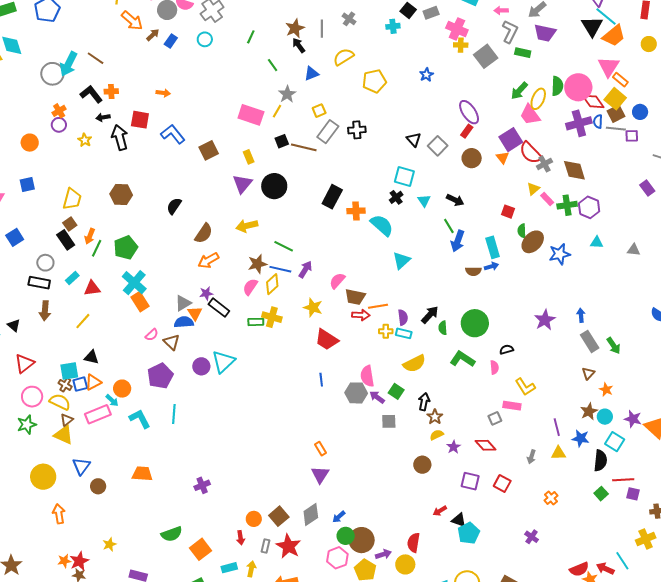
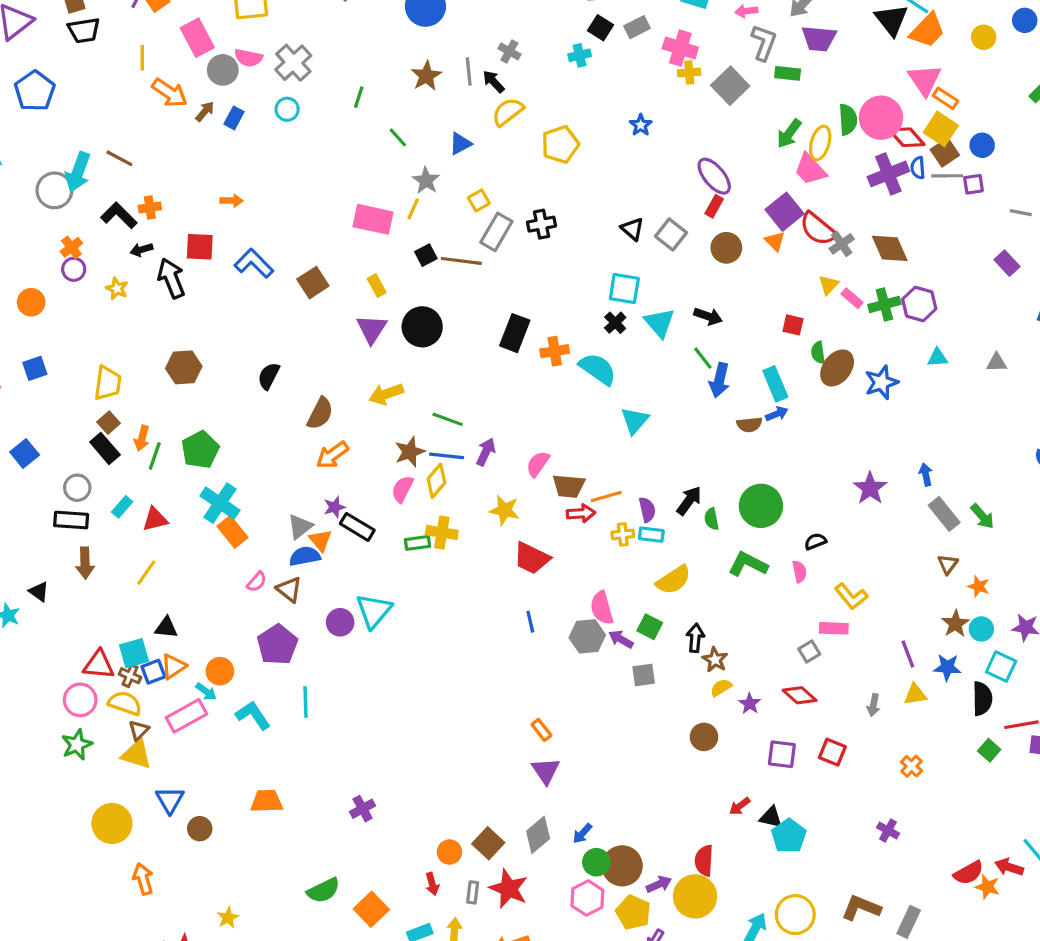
black arrow: (299, 45) -> (494, 82), moved
cyan triangle: (424, 201) -> (660, 323), size x1.5
red triangle: (24, 363) -> (99, 665), moved, turned 50
yellow circle: (405, 564) -> (695, 896), size x1.4

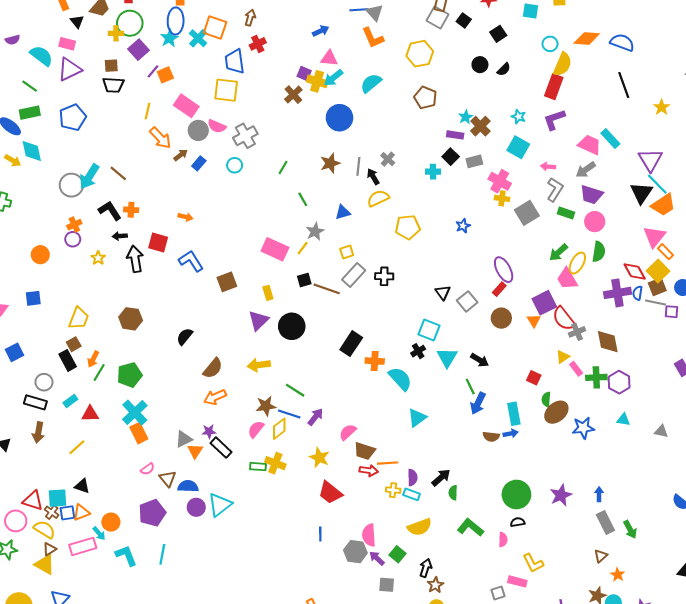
pink rectangle: (197, 38) -> (186, 106), turned -40
pink circle: (881, 118) -> (595, 222), moved, size x0.7
green circle: (761, 506) -> (516, 494), moved
blue semicircle: (305, 556) -> (188, 486), moved

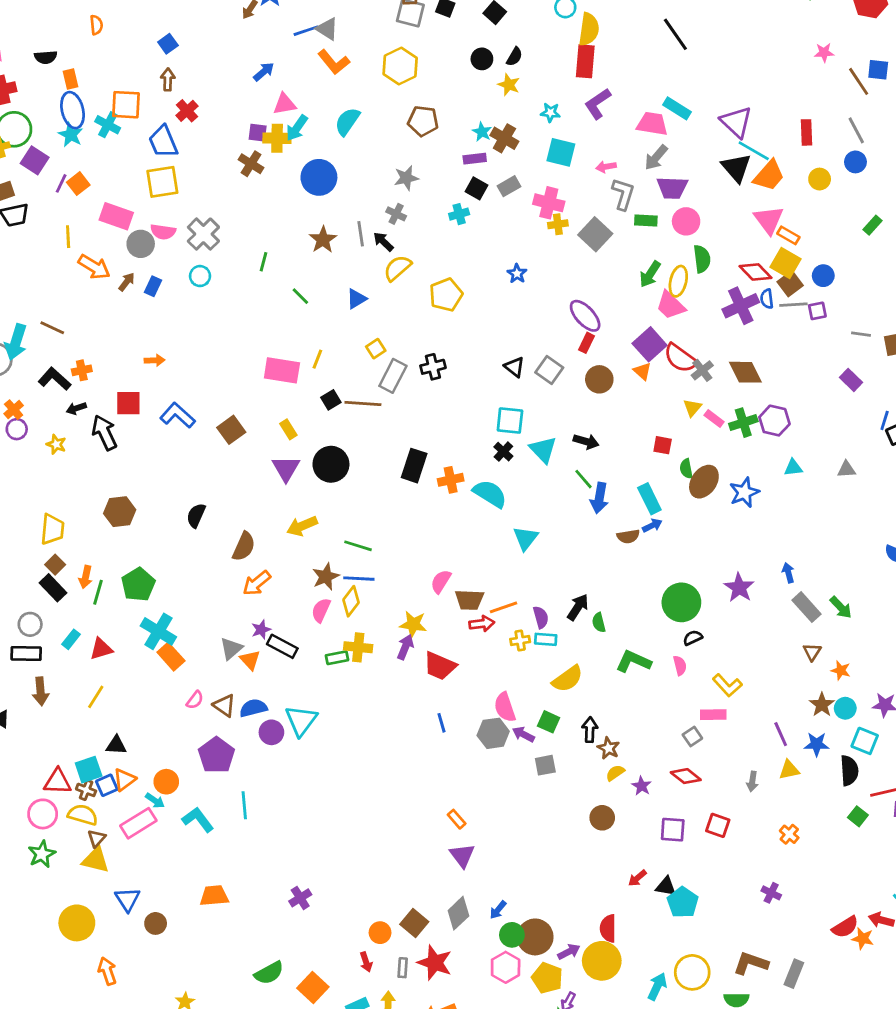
yellow star: (662, 107) -> (509, 85), moved
gray star: (315, 231) -> (406, 178), moved, turned 30
purple arrow: (315, 417) -> (405, 647), moved

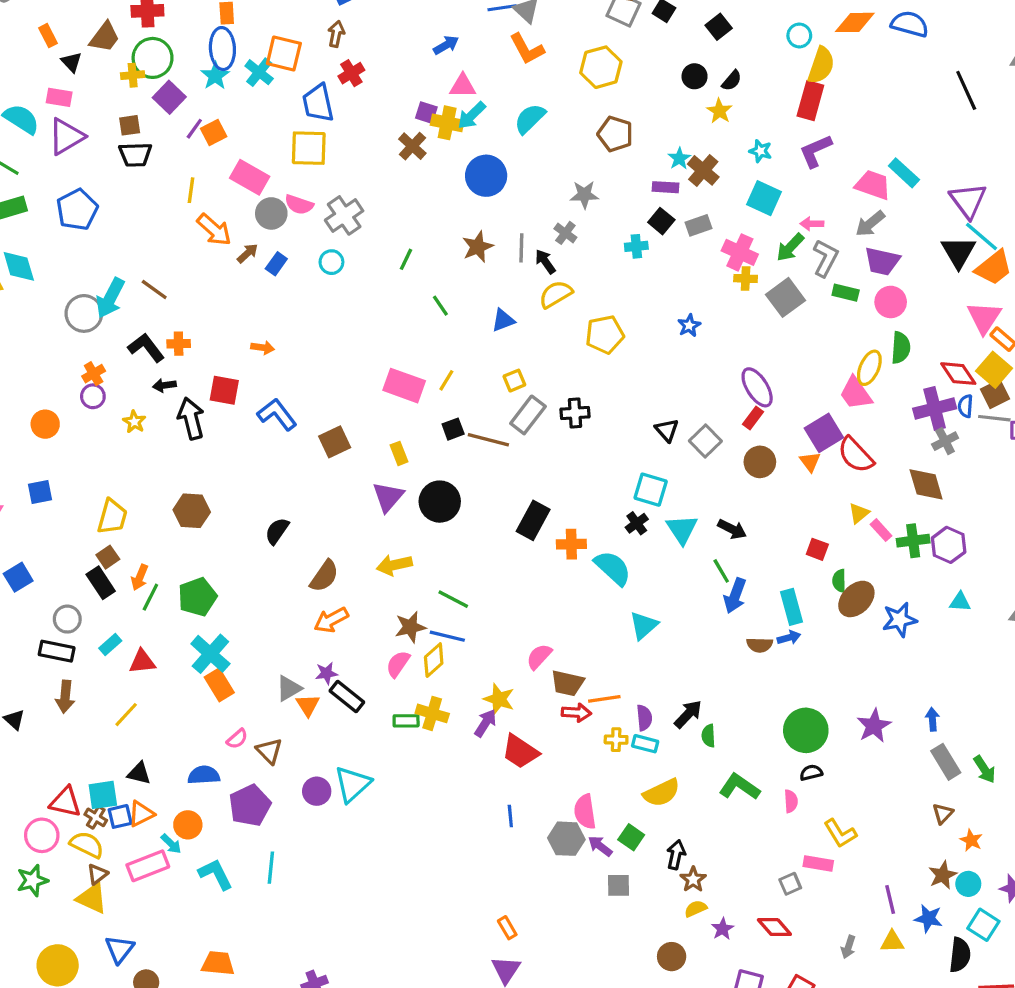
black line: (675, 34) -> (966, 90), moved
green arrow: (650, 274) -> (790, 247), moved
gray cross: (702, 370) -> (945, 441), moved
blue semicircle: (253, 708) -> (204, 775), moved

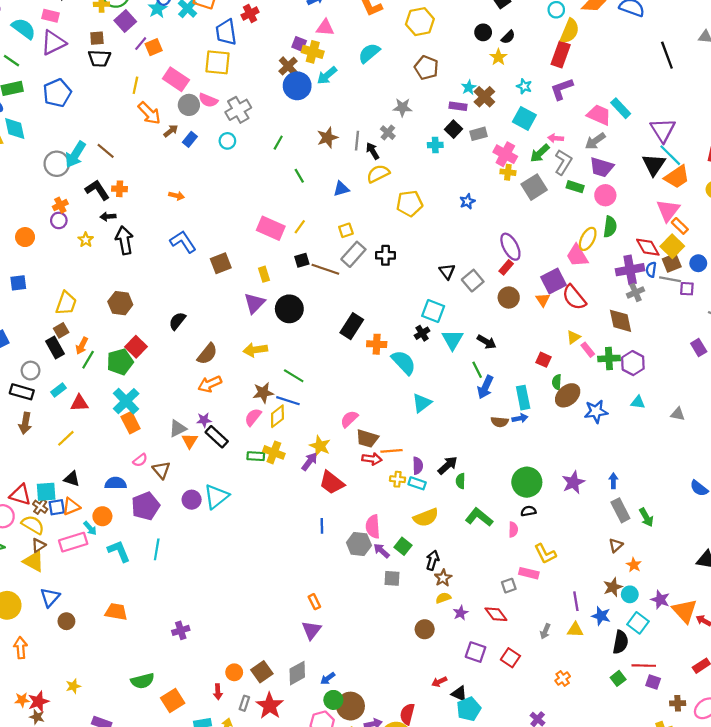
cyan arrow: (472, 115) -> (327, 75), moved
blue circle: (486, 176) -> (297, 86), moved
red square: (224, 390) -> (136, 347), moved, turned 30

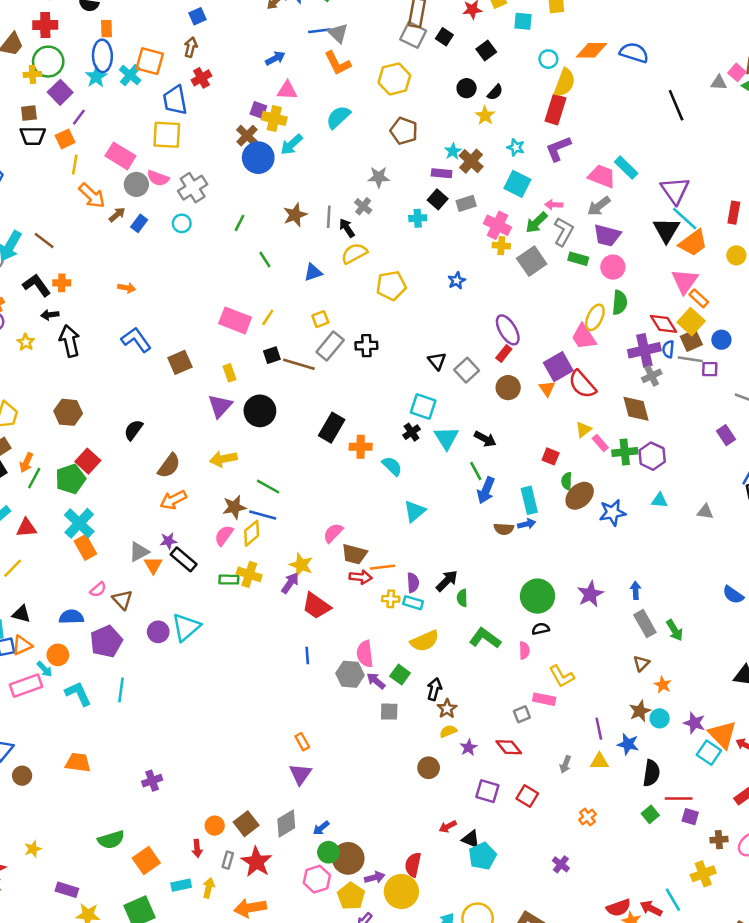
orange square: (154, 47) -> (65, 139), moved
cyan semicircle: (404, 362) -> (392, 466), size x0.7
cyan square: (638, 623) -> (709, 753), moved

